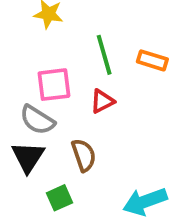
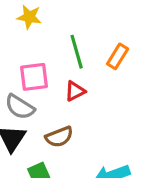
orange rectangle: (152, 60) -> (118, 56), turned -75
brown semicircle: (84, 155) -> (59, 137), turned 88

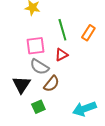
gray semicircle: (20, 107) -> (39, 67), moved
brown semicircle: (59, 137) -> (51, 84), turned -30

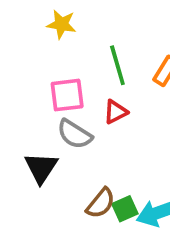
brown semicircle: (51, 84) -> (101, 203), moved
green square: (38, 107) -> (125, 209), moved

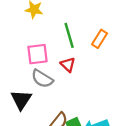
red triangle: (116, 112) -> (68, 65), turned -49

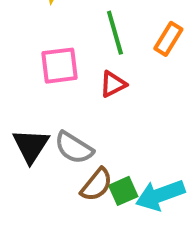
red triangle: (68, 65) -> (113, 84), turned 49
gray semicircle: (42, 79) -> (74, 148), moved

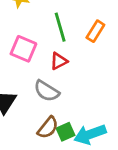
pink square: (59, 66) -> (23, 49), turned 30
gray semicircle: (74, 148) -> (47, 91), moved

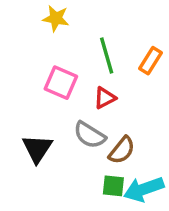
brown semicircle: (48, 128) -> (122, 150), moved
green square: (66, 132) -> (113, 186), turned 30

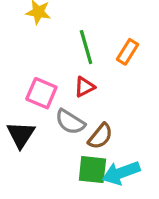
pink square: (61, 83) -> (41, 93), moved
green square: (113, 186) -> (92, 170), size x1.4

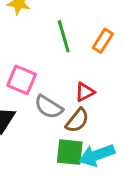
red triangle: (84, 87) -> (85, 92), moved

